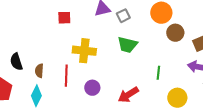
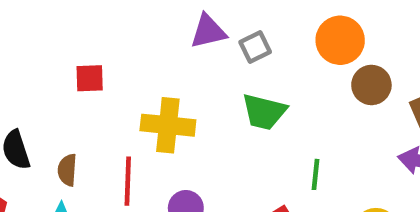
red square: (64, 18) -> (90, 78), moved
green line: (158, 73) -> (316, 174), moved

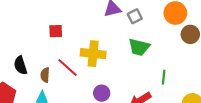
red line: (128, 181) -> (67, 67), moved, turned -50

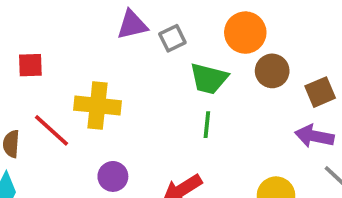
green trapezoid: (139, 47) -> (209, 79), moved
green line: (164, 77) -> (207, 125), moved

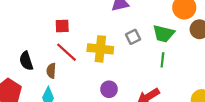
gray square: (172, 38) -> (133, 37), moved
red line: (52, 130) -> (67, 52), moved

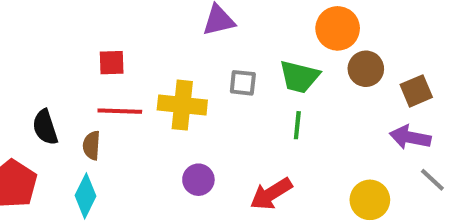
gray square: (133, 37) -> (243, 83), turned 32
red line: (67, 52) -> (120, 111), turned -40

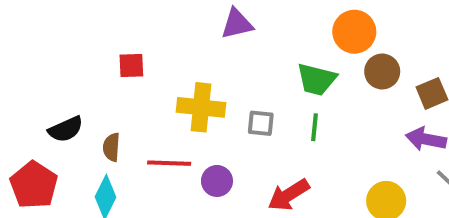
gray square: (243, 83) -> (261, 123), moved
red line: (120, 111) -> (169, 163), moved
black semicircle: (45, 127) -> (66, 129), turned -96

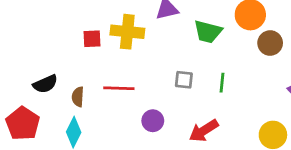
green trapezoid: (316, 79) -> (208, 32), moved
yellow cross: (201, 107) -> (127, 32), moved
red line: (169, 163) -> (119, 88), moved

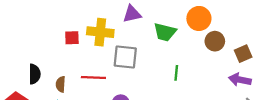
gray square: (184, 80) -> (125, 57), moved, size x1.6
black semicircle: (45, 84) -> (35, 74), turned -66

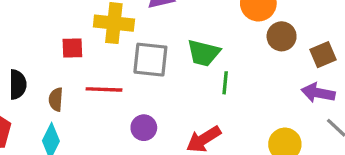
green trapezoid: (165, 32) -> (204, 53), moved
red square: (72, 38) -> (72, 48), moved

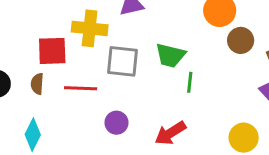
red square: (72, 48) -> (52, 51), size x1.5
brown semicircle: (56, 99) -> (37, 84), moved

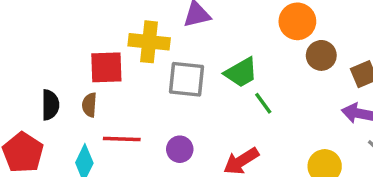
green trapezoid: (170, 55) -> (241, 72), turned -44
green line: (190, 82) -> (263, 103), turned -42
red line: (81, 88) -> (122, 139), moved

